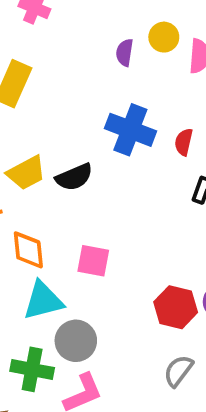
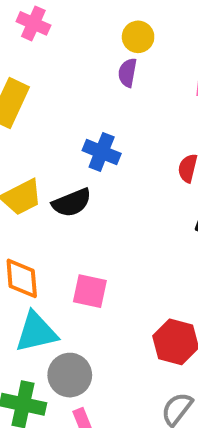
yellow circle: (164, 37) -> (138, 37), moved
blue cross: (130, 130) -> (102, 152), moved, size x0.7

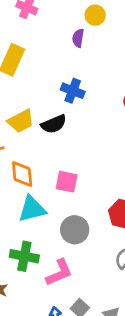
purple semicircle: (127, 73) -> (78, 38), moved
gray circle: (70, 375) -> (75, 230), moved

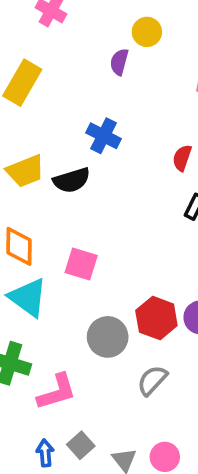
cyan triangle: (32, 209) -> (28, 297), turned 44
gray circle: (75, 230) -> (108, 337), moved

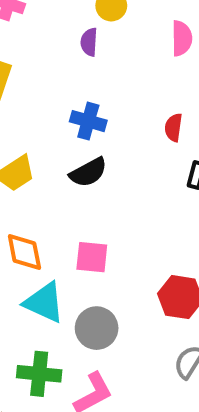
black semicircle: (72, 180) -> (88, 172), moved
gray circle: (108, 337) -> (97, 328), moved

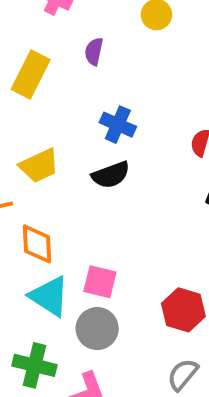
purple semicircle: (89, 42) -> (94, 51), moved
pink square: (92, 257) -> (100, 282), moved

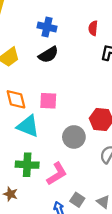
pink square: (100, 282) -> (48, 101), moved
gray circle: (97, 329) -> (74, 137), moved

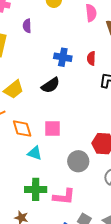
blue cross: (47, 27) -> (63, 57), moved
cyan triangle: (28, 126) -> (35, 153), size x0.7
pink L-shape: (57, 174) -> (64, 197), turned 40

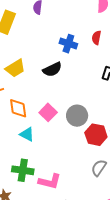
red semicircle: (91, 58) -> (96, 38), moved
pink square: (52, 128) -> (48, 112), turned 36
gray circle: (78, 161) -> (77, 116), moved

